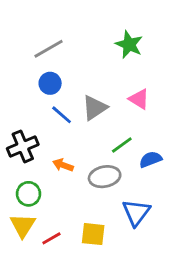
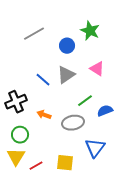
blue circle: (50, 83) -> (67, 46), moved

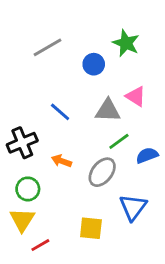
gray triangle: (66, 75) -> (108, 110), moved, turned 36
gray ellipse: (73, 123) -> (102, 172), turned -40
red line: (36, 166) -> (40, 245), moved

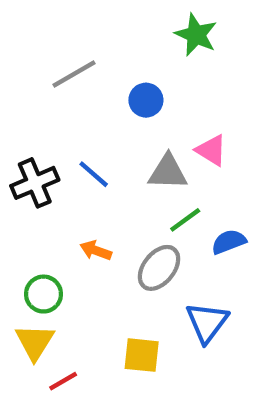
green star: (126, 43) -> (196, 35), moved
black cross: (22, 143) -> (35, 183), moved

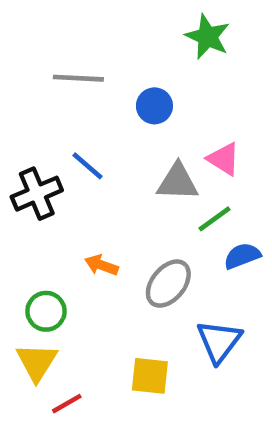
gray line: (74, 74) -> (78, 78), turned 33
blue line: (94, 174) -> (88, 166), moved
green line: (185, 220) -> (214, 219), moved

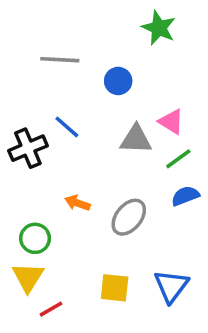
green line: (214, 219) -> (178, 159), moved
blue triangle: (219, 341) -> (171, 286), moved

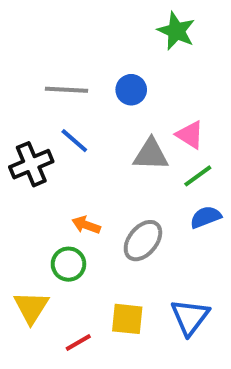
gray line: (60, 60) -> (67, 90), moved
green circle: (35, 238) -> (68, 264), moved
red line: (51, 309) -> (78, 342), moved

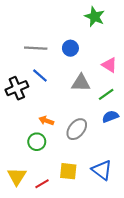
pink triangle: (190, 135) -> (109, 65), moved
yellow triangle: (31, 307) -> (17, 176), moved
blue triangle: (190, 317) -> (102, 170), turned -30

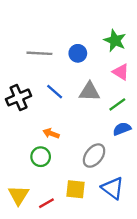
green star: (95, 17) -> (115, 41), moved
blue line: (40, 75) -> (55, 92), moved
gray ellipse: (77, 129) -> (94, 156), moved

